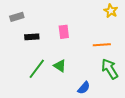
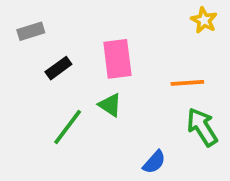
pink rectangle: (64, 32) -> (117, 59), size x1.5
black rectangle: (32, 37) -> (58, 68), turned -32
green triangle: (60, 66) -> (110, 105), moved

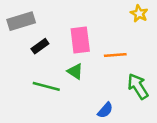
gray rectangle: (31, 31) -> (21, 21), size x1.5
orange line: (187, 83) -> (115, 55), moved
green line: (68, 127) -> (46, 86), turned 68

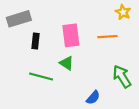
black rectangle: (40, 46) -> (35, 41), turned -48
orange line: (115, 55) -> (108, 37), moved

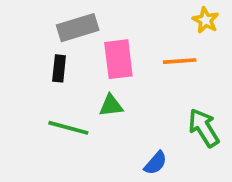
gray rectangle: (19, 19) -> (78, 28), moved
green triangle: (67, 63) -> (111, 106), turned -40

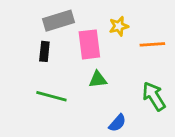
yellow star: (206, 20) -> (119, 26), moved, turned 30
orange line: (180, 61) -> (152, 44), moved
green triangle: (111, 106) -> (98, 79), moved

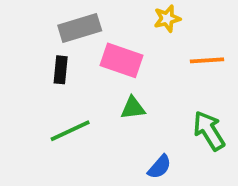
yellow star: (119, 26) -> (167, 19), moved
pink rectangle: (89, 44) -> (121, 60), turned -64
green line: (51, 96) -> (70, 131), turned -40

